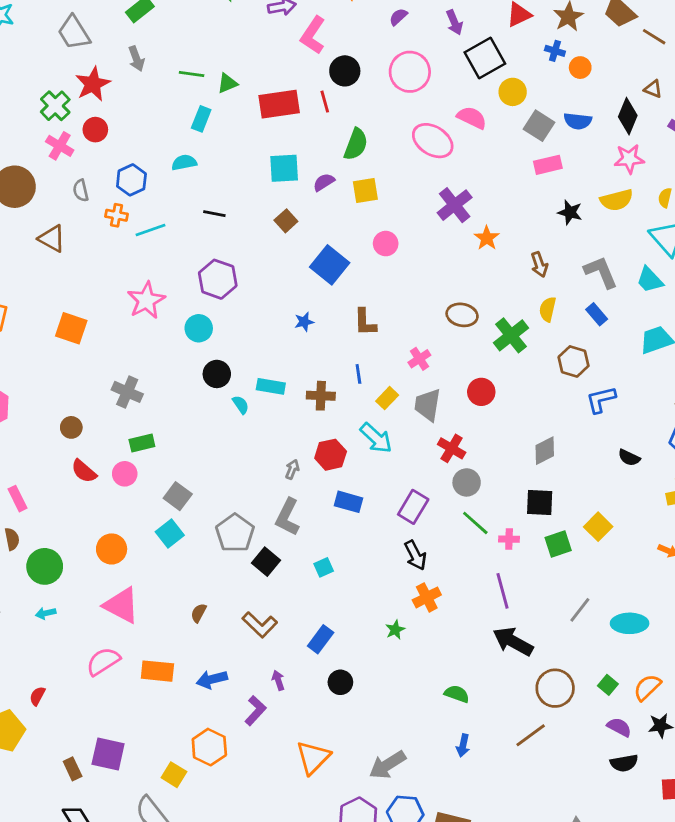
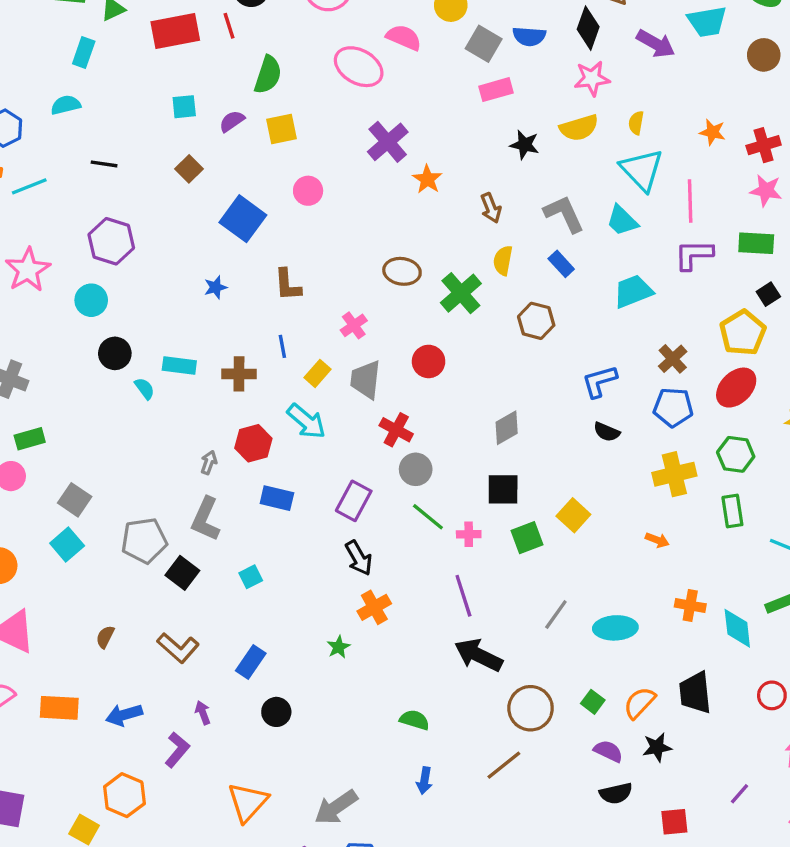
cyan square: (284, 168) -> (184, 107), size x0.7
blue L-shape: (601, 400) -> (600, 381), moved
gray pentagon: (235, 533) -> (144, 541), turned 30

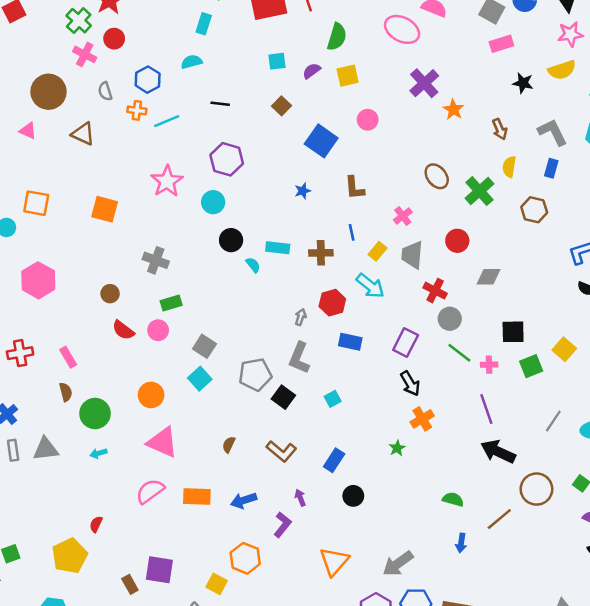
blue rectangle: (561, 264) -> (551, 168), turned 60
brown ellipse: (402, 271) -> (437, 176), turned 45
gray diamond: (507, 428) -> (489, 277), moved, turned 30
brown line: (504, 765) -> (499, 519), moved

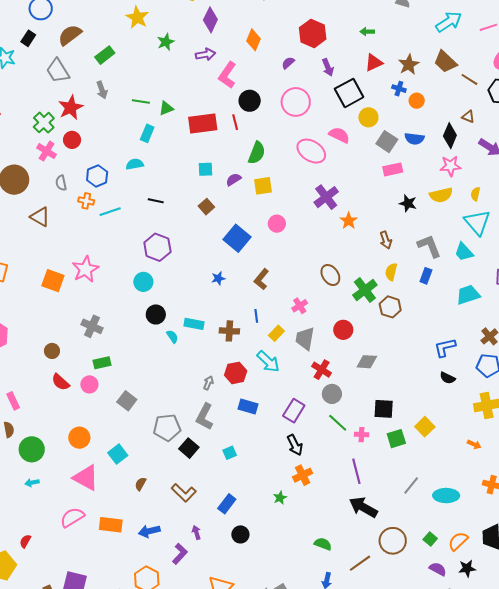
pink star: (167, 181) -> (85, 269), moved
brown L-shape: (354, 188) -> (261, 279), turned 40
brown hexagon: (534, 210) -> (390, 307), moved
cyan square: (200, 379) -> (118, 454), moved

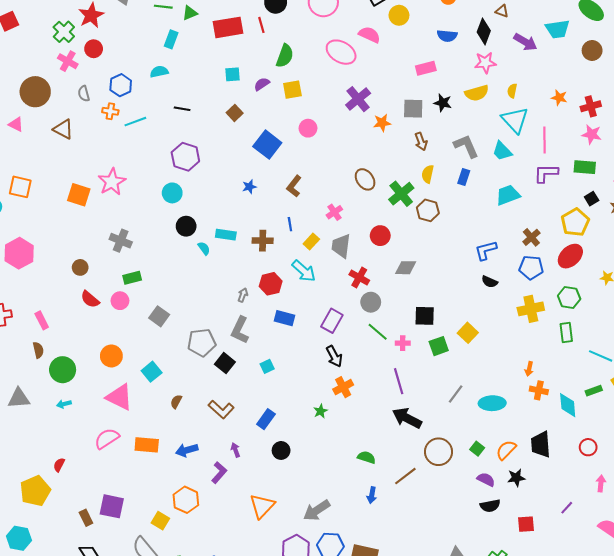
gray square: (387, 142) -> (413, 109), moved, turned -30
orange star: (349, 221) -> (382, 123), turned 30
orange arrow: (474, 444) -> (529, 369), moved, turned 80

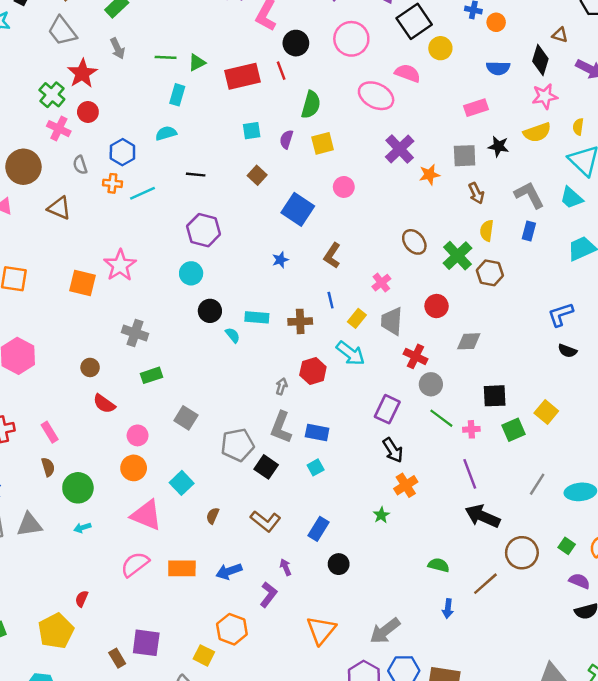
purple semicircle: (262, 84) -> (286, 139), turned -35
pink circle: (120, 301) -> (138, 435), moved
blue rectangle: (284, 318) -> (317, 432), moved

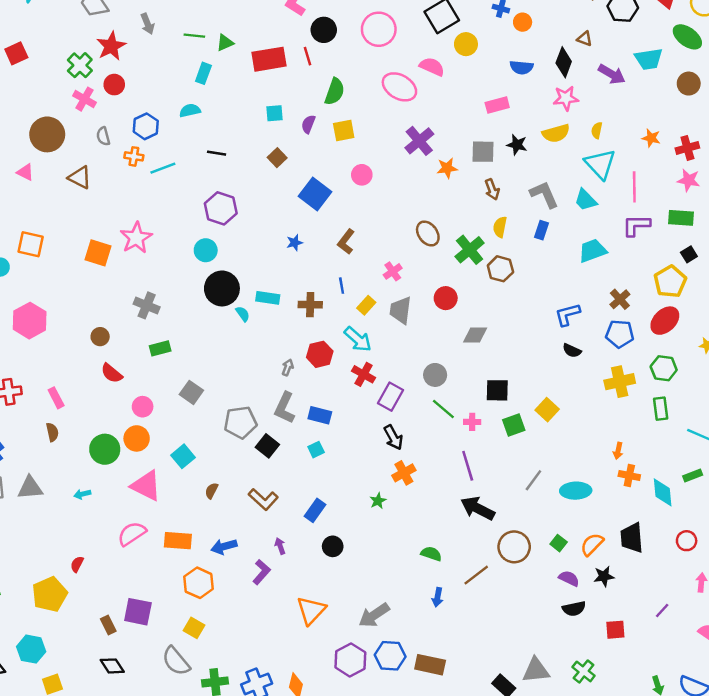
black circle: (210, 311) -> (222, 288), size x1.5
red cross: (416, 356) -> (364, 374), moved
green circle: (78, 488) -> (105, 449), moved
orange hexagon: (232, 629) -> (199, 583), moved

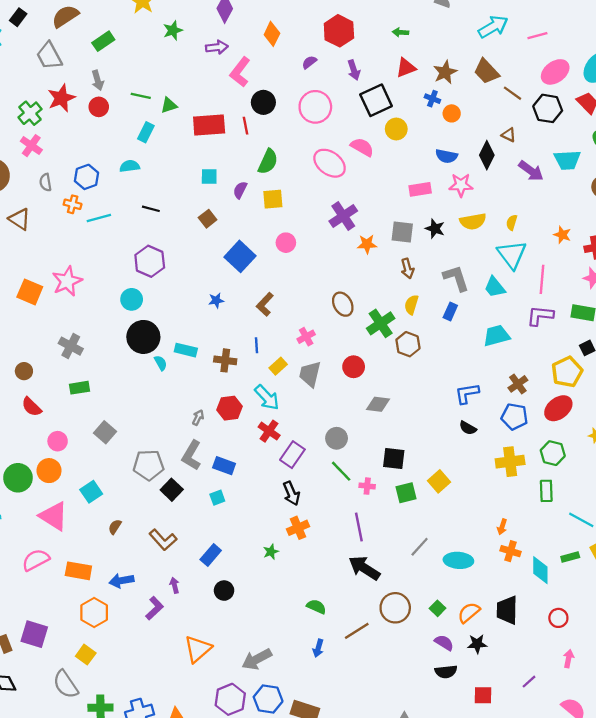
red circle: (114, 85) -> (99, 107), moved
pink star: (566, 98) -> (461, 185), moved

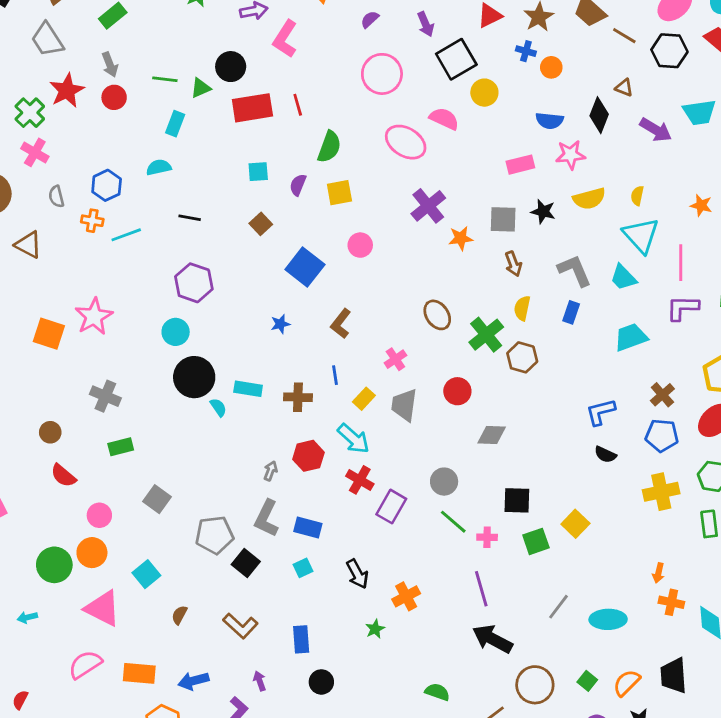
black circle: (263, 102) -> (231, 67), moved
black arrow: (291, 493) -> (357, 574), moved
blue rectangle: (211, 555) -> (301, 639), turned -40

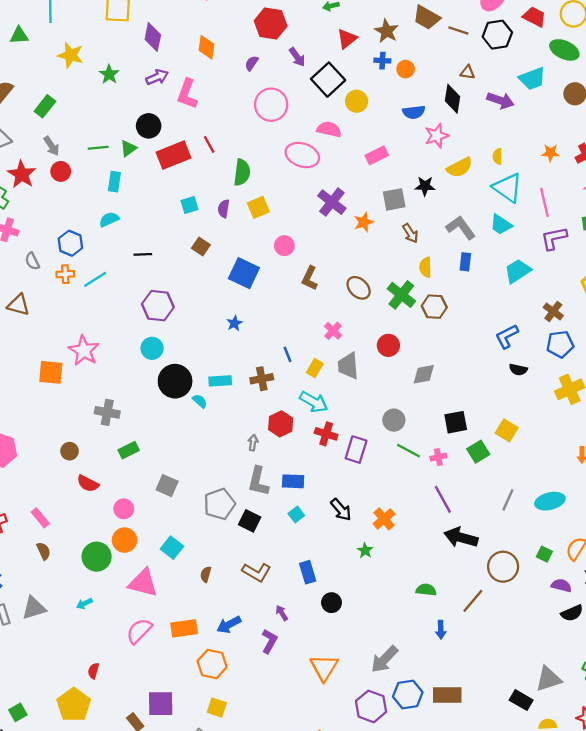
pink rectangle: (520, 165) -> (377, 155), moved
brown L-shape: (341, 324) -> (310, 278), moved

